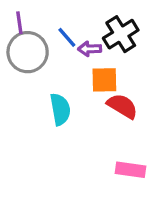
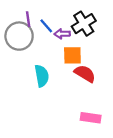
purple line: (19, 23) -> (28, 19), moved

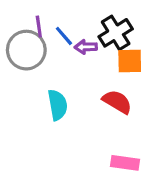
orange square: (72, 55) -> (130, 61), moved

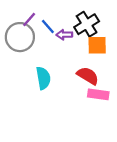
purple line: (39, 27) -> (29, 19), turned 49
pink rectangle: (125, 163) -> (98, 94), moved

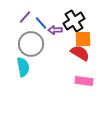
gray circle: (20, 37) -> (31, 44), moved
red semicircle: (88, 76) -> (80, 53), moved
cyan semicircle: (43, 78) -> (23, 67), moved

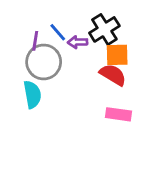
purple line: (25, 17) -> (35, 41), moved, turned -32

